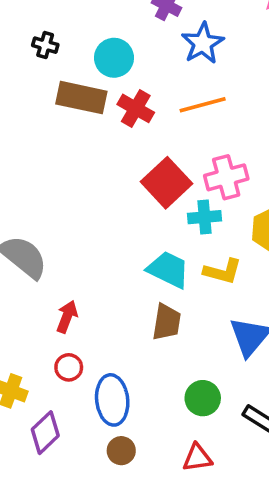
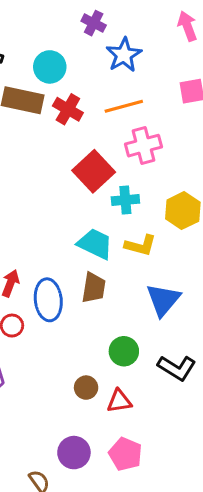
pink cross: (226, 177) -> (144, 146), moved
blue ellipse: (112, 400) -> (48, 300), moved
brown circle: (121, 451) -> (86, 388), moved

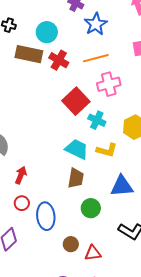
cyan cross: (125, 200) -> (97, 120), turned 30
blue ellipse: (48, 300) -> (46, 216), moved
blue triangle: (163, 300) -> (122, 186), turned 45
green circle: (124, 351) -> (91, 208), moved

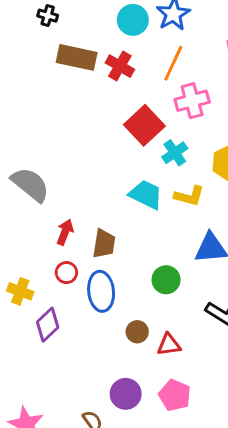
cyan circle: (47, 32) -> (133, 20), moved
orange line: (96, 58) -> (173, 63), turned -50
cyan cross: (97, 120) -> (175, 153), turned 30
brown trapezoid: (76, 178) -> (104, 244), moved

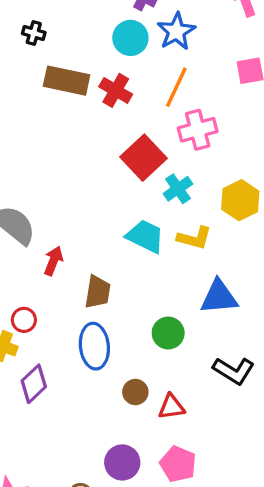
red arrow: (65, 232) -> (53, 261), moved
red circle: (66, 273) -> (24, 320), moved

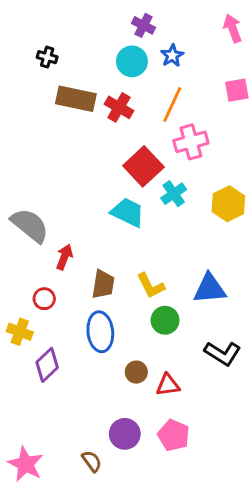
blue star: (176, 31) -> (172, 56), size x0.7
cyan trapezoid: (145, 236) -> (128, 212), moved
yellow L-shape: (194, 238) -> (151, 286), moved, turned 48
red circle: (24, 320) -> (44, 299), moved

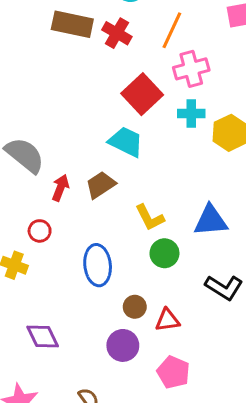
cyan cross: (174, 194) -> (191, 113), moved, turned 35
brown trapezoid: (103, 284) -> (101, 185), moved, turned -132
purple diamond: (47, 365) -> (43, 337), moved, turned -72
purple circle: (125, 434) -> (123, 345), moved

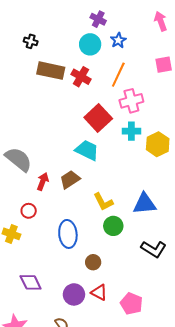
red triangle: (167, 320) -> (99, 292), moved, turned 36
purple circle: (123, 345) -> (74, 294), moved
pink pentagon: (173, 372) -> (131, 304), moved

